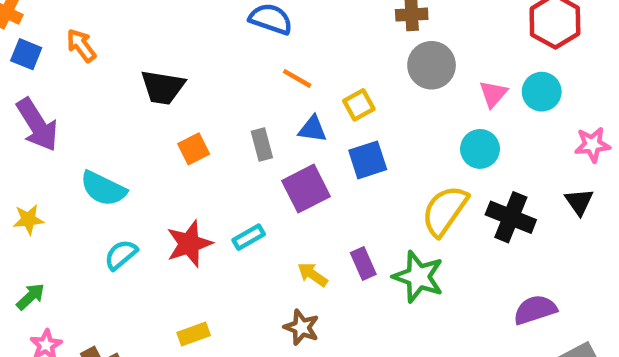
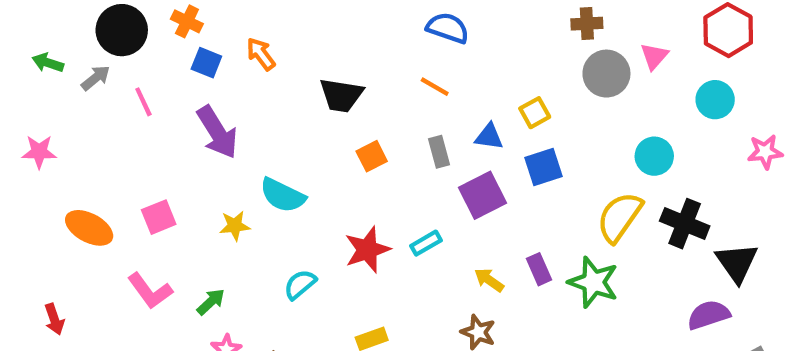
orange line: (297, 78) -> (435, 87), moved
pink triangle: (493, 94) -> (654, 56), moved
black triangle: (579, 202) -> (737, 263), moved, size x1.5
yellow star: (28, 219) -> (235, 226), moved
cyan semicircle: (121, 255) -> (300, 284), moved

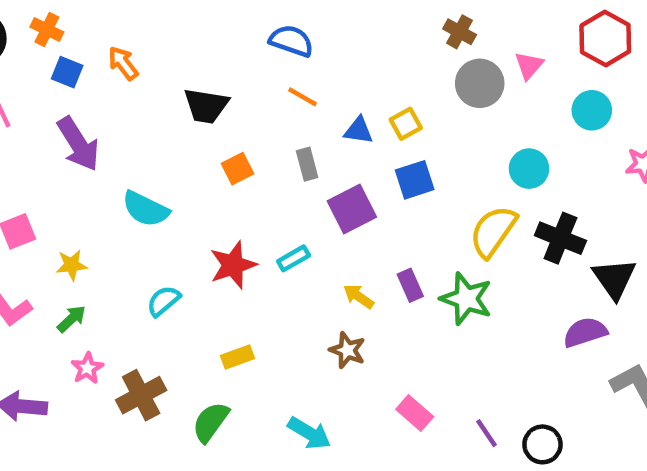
brown cross: (587, 24) -> (460, 32), turned 32
blue semicircle: (448, 28) -> (291, 41), moved
blue triangle: (489, 137) -> (359, 130), moved
yellow star: (235, 226) -> (72, 265), moved

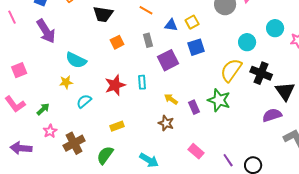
cyan circle: (592, 110) -> (275, 28), moved
cyan rectangle: (294, 258) -> (142, 82), turned -64
yellow star: (72, 265) -> (66, 82), moved
purple rectangle: (410, 285) -> (194, 107), moved

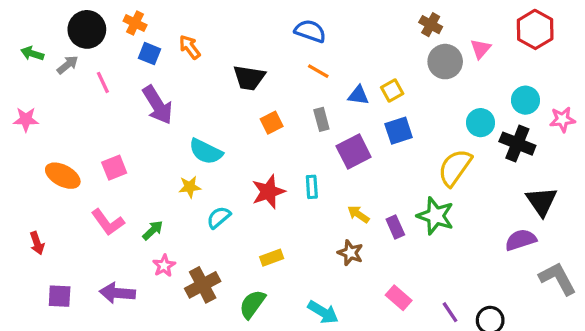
black cross: (261, 73) -> (517, 144), moved

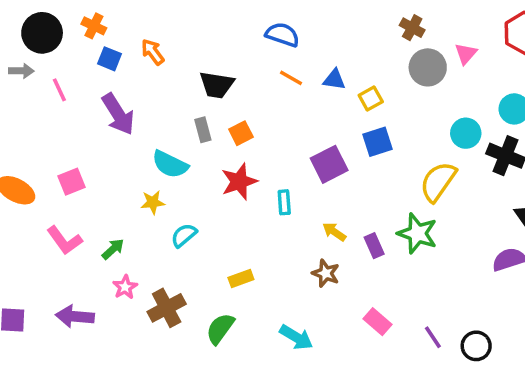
gray arrow: (68, 65) -> (21, 71), turned 40
blue triangle: (358, 95) -> (334, 80), moved
gray rectangle: (321, 119) -> (203, 130), moved
red star: (268, 192) -> (239, 182), moved

